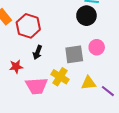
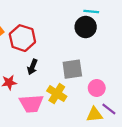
pink circle: (97, 47) -> (97, 88), moved
yellow triangle: (89, 83) -> (94, 115), moved

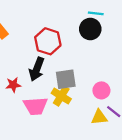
red hexagon: (22, 38) -> (48, 41), moved
black arrow: (32, 67) -> (37, 69), size x1.5
gray square: (72, 69) -> (66, 79), moved

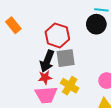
gray square: (66, 79) -> (66, 58), moved
red star: (13, 85) -> (45, 77), moved

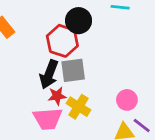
black circle: (96, 24) -> (79, 21), moved
red star: (45, 77) -> (57, 96), moved

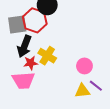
gray square: (73, 70) -> (17, 25), moved
yellow cross: (79, 107) -> (47, 56), moved

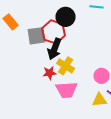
black arrow: (24, 46) -> (55, 49), moved
pink trapezoid: (23, 80) -> (67, 90), moved

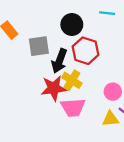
red hexagon: (54, 32) -> (85, 51), moved
red star: (50, 73) -> (54, 88), size x1.6

